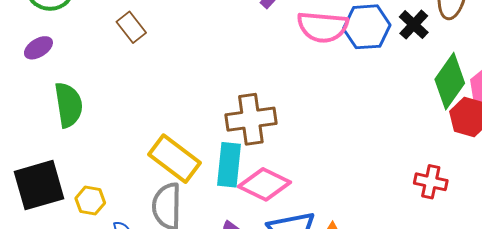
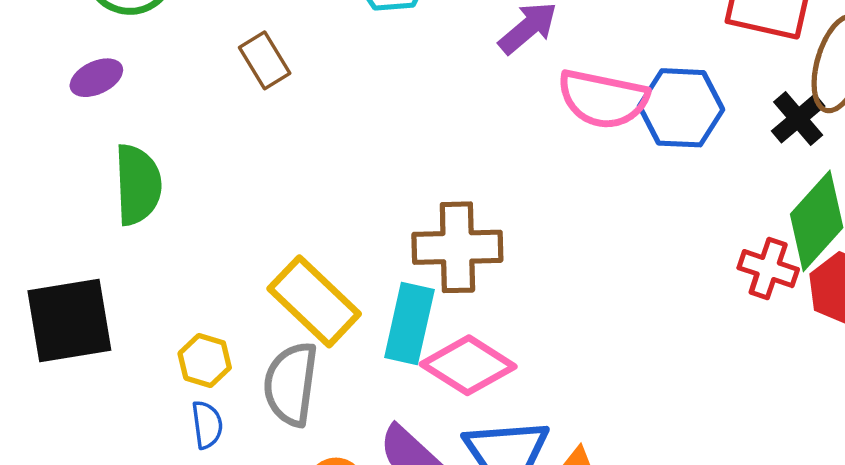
black cross: (414, 25) -> (798, 118), moved
red cross: (431, 182) -> (768, 269), moved
yellow hexagon: (90, 201) -> (205, 361), moved

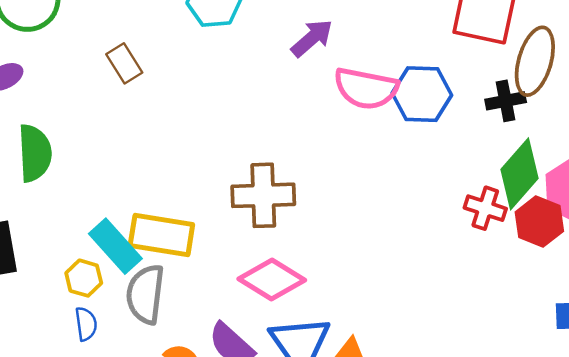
black cross: (798, 118) -> (506, 101), turned 30
yellow rectangle: (314, 301) -> (161, 235), turned -34
cyan rectangle: (409, 323) -> (115, 246), moved, turned -54

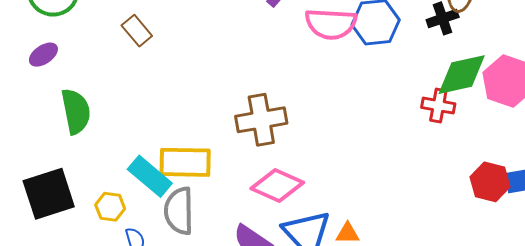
green diamond: (519, 174) -> (462, 75), turned 44
red hexagon: (539, 222) -> (490, 182), moved
yellow hexagon: (84, 278) -> (110, 207), moved

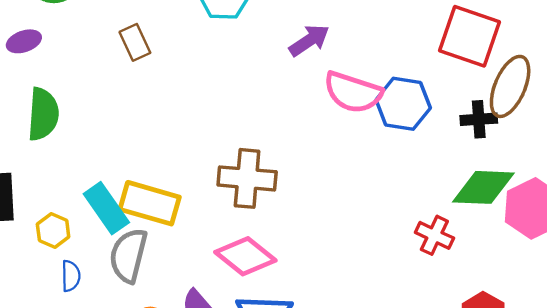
red cross: (438, 106) -> (434, 235), moved

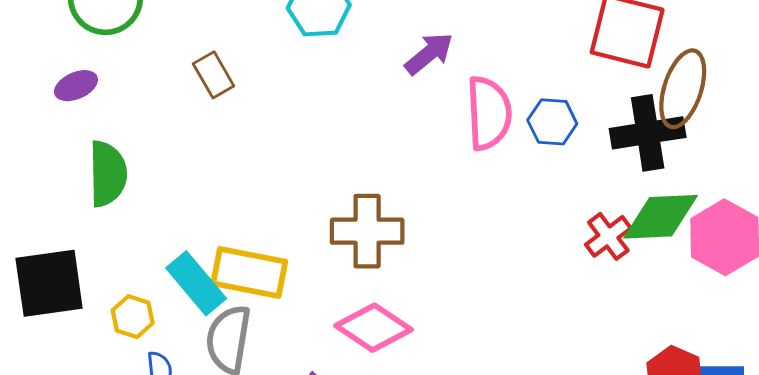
pink semicircle: (353, 92) -> (489, 113), turned -106
blue hexagon: (403, 104) -> (552, 122), size x0.7
black cross: (479, 119) -> (648, 133), size x1.6
red cross: (434, 235) -> (608, 236), moved, turned 33

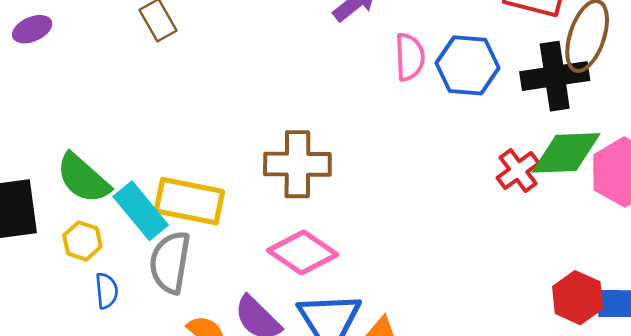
pink semicircle: (489, 113) -> (410, 57), size x0.7
blue hexagon: (552, 122) -> (468, 65), size x1.4
green semicircle: (108, 174) -> (83, 178), moved, turned 132

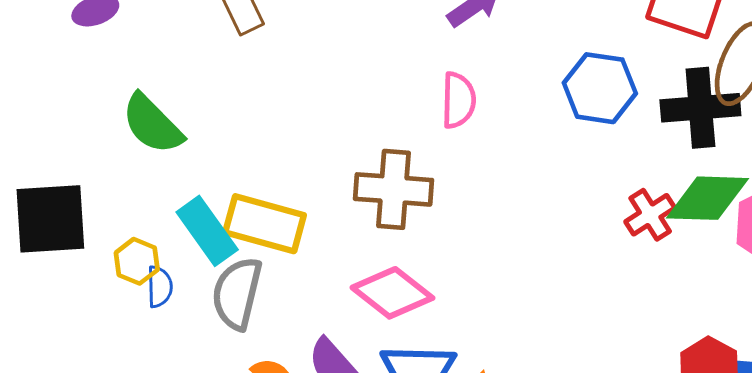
pink semicircle: (410, 57) -> (458, 100), moved
green semicircle: (83, 178) -> (152, 124), moved
blue semicircle: (107, 291) -> (160, 287), moved

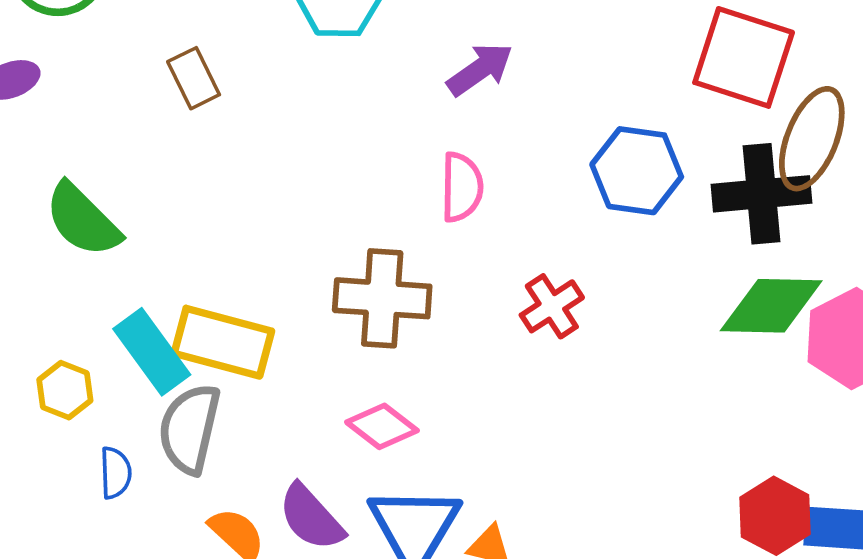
red cross: (650, 215) -> (552, 306), moved
blue semicircle: (160, 287) -> (115, 473), moved
pink diamond: (392, 293) -> (382, 426), size x0.7

